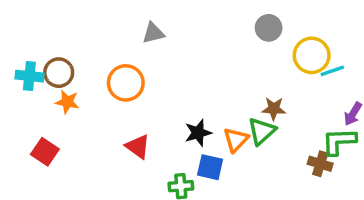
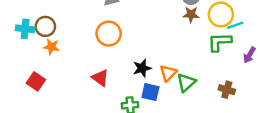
orange circle: (126, 83) -> (109, 34), moved
brown star: (274, 109) -> (191, 14), moved
green triangle: (262, 131) -> (186, 83), moved
green L-shape: (339, 141) -> (220, 42), moved

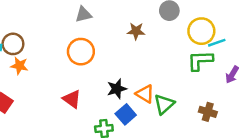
brown star: (191, 14) -> (136, 31), moved
orange triangle: (168, 73) -> (145, 94), turned -42
blue square: (150, 92) -> (126, 114), turned 36

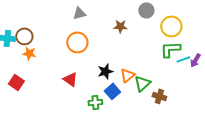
cyan line: (217, 43) -> (183, 59), moved
orange triangle: (145, 94) -> (127, 75), turned 49
brown cross: (208, 112) -> (159, 96), moved

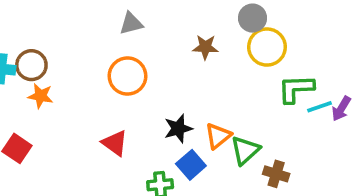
yellow circle: (171, 26) -> (267, 47), moved

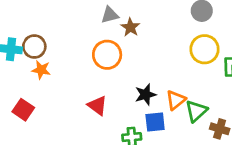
brown star: (205, 47) -> (130, 27), moved, turned 30
yellow circle: (267, 47) -> (204, 49), moved
blue square: (191, 165) -> (155, 122), turned 35

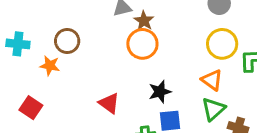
brown circle: (34, 47) -> (67, 41), moved
orange circle: (107, 55) -> (142, 44), moved
orange triangle: (176, 100) -> (212, 80), moved, turned -45

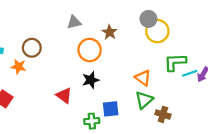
brown star: (144, 21) -> (110, 32), moved
yellow circle: (222, 44) -> (157, 31), moved
black star: (160, 92) -> (91, 80), moved

